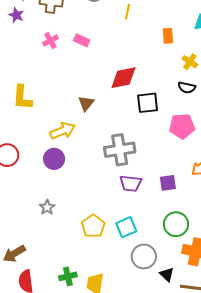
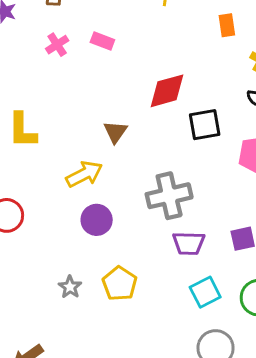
purple circle: (54, 159) -> (97, 220), moved
yellow pentagon: (93, 226) -> (120, 284), moved
cyan square: (126, 227) -> (205, 292), moved

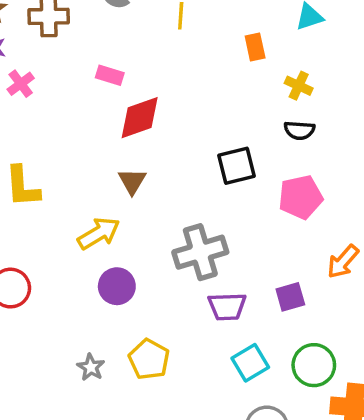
pink cross: (57, 45) -> (21, 84), moved
red diamond: (167, 91) -> (140, 118), moved

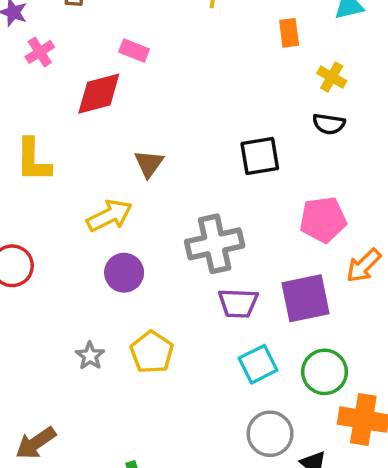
red diamond: (140, 118) -> (99, 94), moved
pink pentagon: (301, 197) -> (323, 220), moved
purple square: (290, 297) -> (305, 298), size x1.6

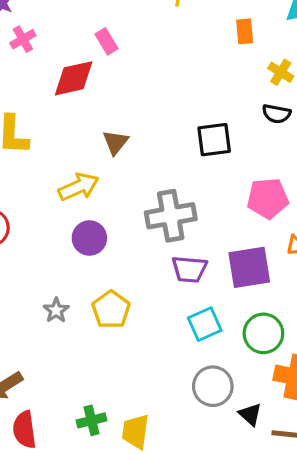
pink rectangle: (134, 50) -> (107, 41), turned 35

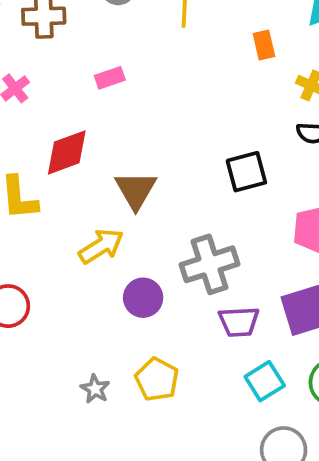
pink rectangle: (107, 41) -> (110, 78), turned -70
red diamond: (74, 78) -> (67, 152), moved
brown triangle: (115, 142) -> (136, 190), size x1.4
purple circle: (89, 238) -> (143, 298), moved

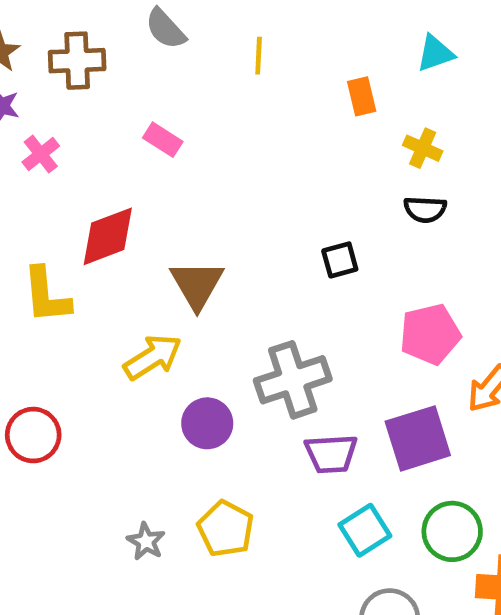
pink rectangle: (110, 78) -> (163, 140), turned 52
black square: (246, 172) -> (340, 260), size x0.7

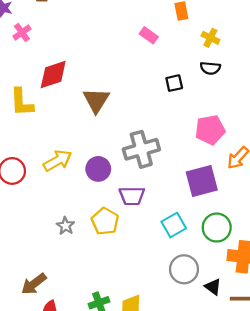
pink rectangle: (163, 140) -> (149, 35), moved
black square: (340, 260) -> (174, 83), moved
yellow arrow: (153, 357) -> (58, 161), moved
purple trapezoid: (331, 454) -> (132, 196), moved

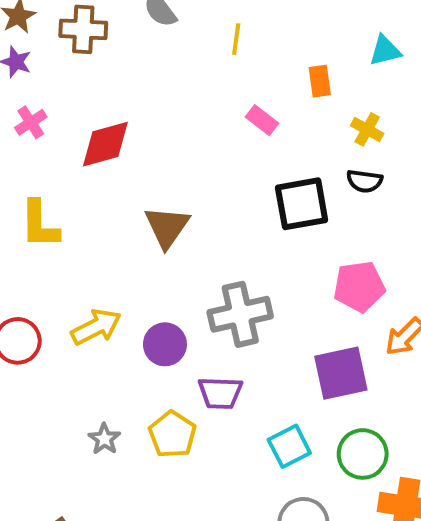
pink cross: (22, 33) -> (31, 122), moved
red diamond: (53, 75) -> (105, 144), moved
black square: (174, 83) -> (302, 204), size x1.8

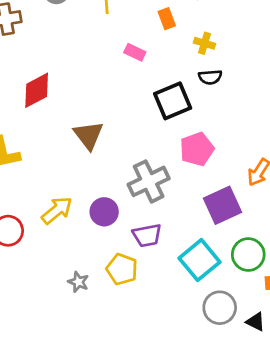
pink pentagon: (359, 286) -> (197, 149), moved
cyan square: (289, 446) -> (200, 260), size x1.4

